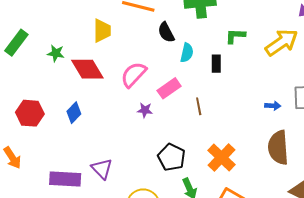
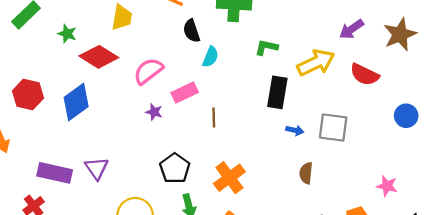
black rectangle: (216, 64) -> (277, 92), moved, size x1.6
red diamond: (87, 69) -> (99, 57), turned -36
blue diamond: (74, 113) -> (76, 102), size x1.6
brown semicircle: (278, 148) -> (306, 173), moved, size x0.6

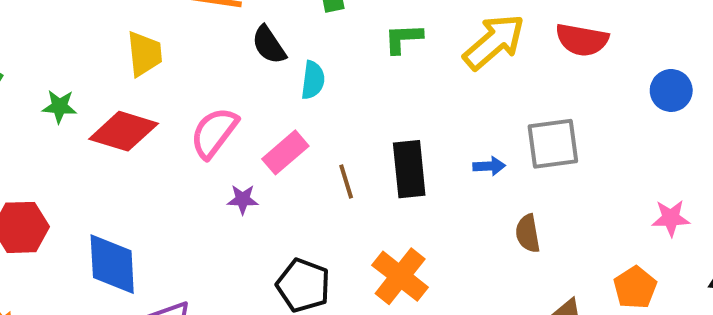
black rectangle: (277, 92) -> (409, 169), moved
blue diamond: (76, 102) -> (112, 264), moved, turned -42

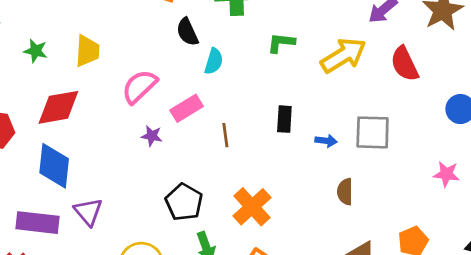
red semicircle: (582, 40) -> (404, 64), turned 45
yellow trapezoid: (145, 54) -> (87, 51), moved
red diamond: (124, 131) -> (58, 107), moved, turned -36
black rectangle: (409, 169) -> (284, 119), moved, size x0.7
pink star: (671, 218) -> (446, 174), moved

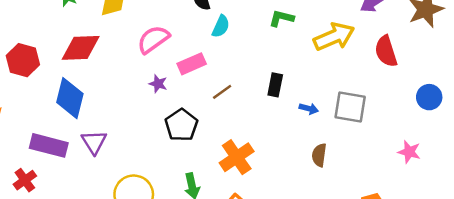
brown line: (225, 135) -> (222, 92), turned 54
black pentagon: (184, 202) -> (181, 125), moved

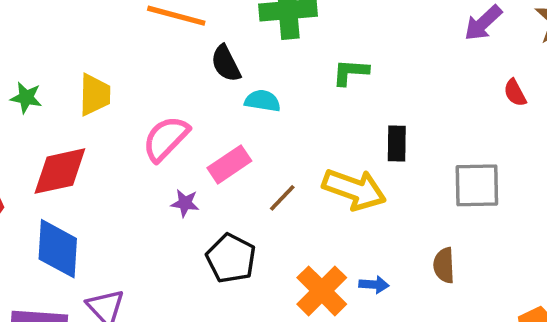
cyan semicircle: (221, 26) -> (263, 101), turned -95
yellow arrow: (334, 37) -> (354, 189), moved, turned 54
red semicircle: (386, 51) -> (515, 93), size x0.6
black rectangle: (275, 85) -> (397, 144), moved
blue arrow: (309, 109) -> (374, 285), moved

